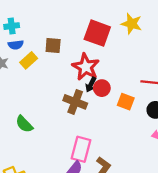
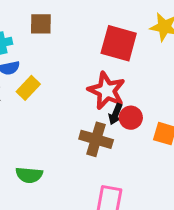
brown square: (53, 45) -> (41, 24), moved
green semicircle: (24, 124) -> (29, 175), turned -36

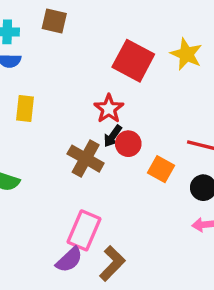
yellow rectangle: (28, 88) -> (25, 109), moved, turned -50
red star: (107, 91) -> (109, 109), size x0.7

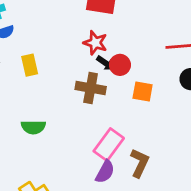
black arrow: (113, 136) -> (106, 63), turned -72
orange square: (161, 169) -> (143, 92), moved
pink rectangle: (84, 230) -> (109, 145), turned 32

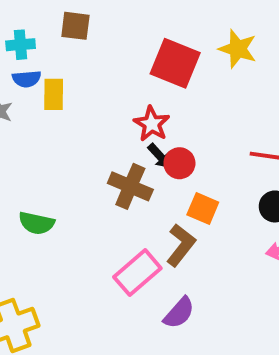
yellow rectangle: (30, 65) -> (54, 94), moved
brown L-shape: (140, 163) -> (181, 245), moved
purple semicircle: (105, 172) -> (179, 313), moved

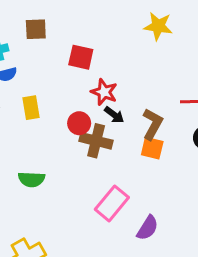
red square: (175, 63) -> (81, 57), moved, size x0.7
yellow rectangle: (54, 94) -> (31, 108), moved
red circle: (179, 163) -> (79, 123), moved
brown L-shape: (181, 245) -> (153, 124), moved

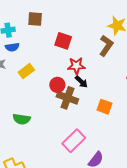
red star: (104, 92) -> (76, 66), turned -30
yellow rectangle: (31, 108) -> (26, 71), turned 56
brown L-shape: (153, 124) -> (106, 46), moved

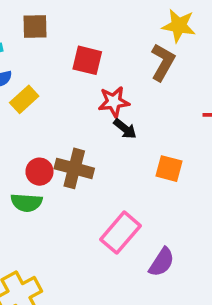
yellow rectangle: (26, 71) -> (24, 99), moved
red circle: (57, 85) -> (39, 172), moved
brown cross: (67, 98) -> (74, 168), moved

